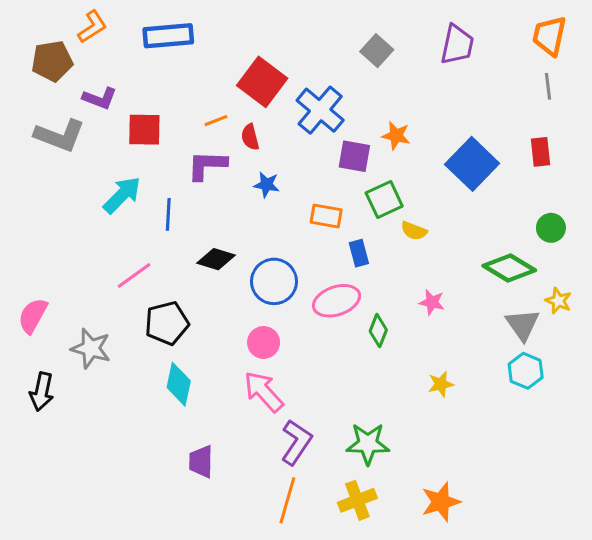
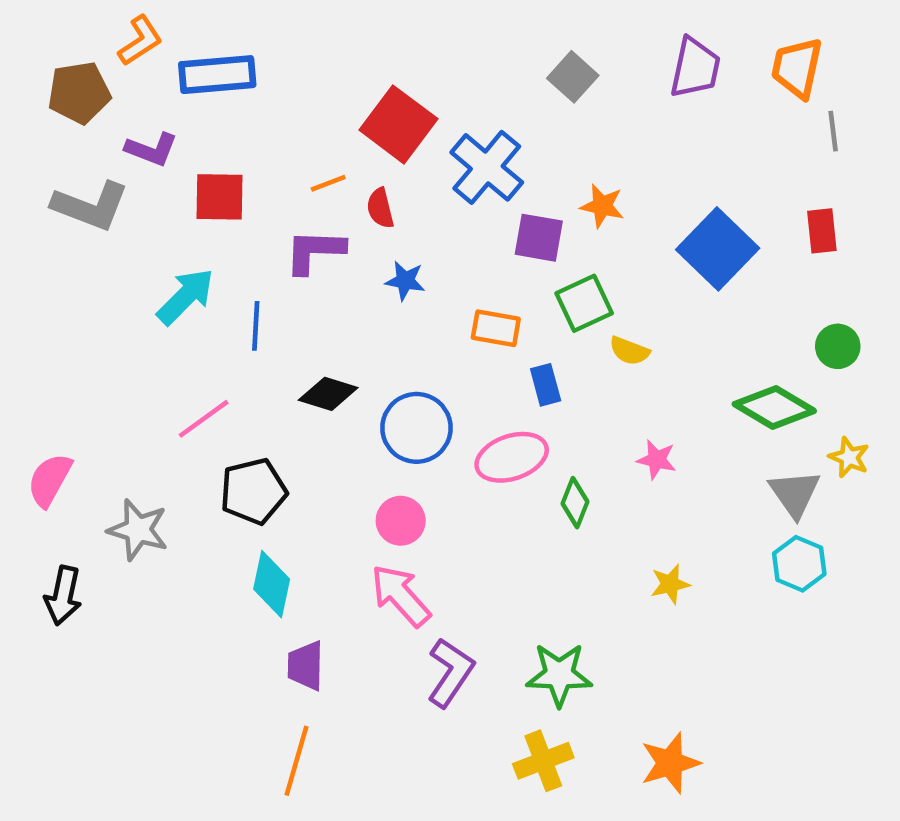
blue rectangle: (168, 36) -> (217, 75), moved
orange trapezoid: (549, 36) -> (797, 68), moved
purple trapezoid: (201, 462) -> (306, 666), moved
orange line: (287, 500) -> (296, 761), moved

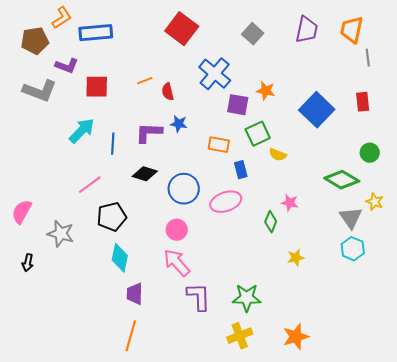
red square: (398, 124) -> (182, 29), moved
purple L-shape: (315, 251) -> (149, 133), moved
green diamond: (575, 503) -> (271, 222), moved
black arrow: (63, 595) -> (28, 263), size x0.7
purple L-shape: (450, 672) -> (199, 297), turned -36

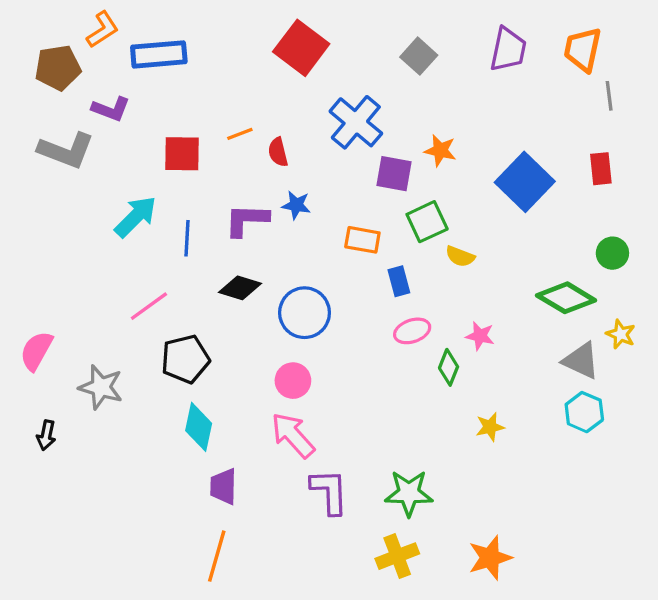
red square: (97, 87) -> (182, 154), moved
pink ellipse: (226, 202) -> (412, 331), moved, size x0.7
gray triangle: (351, 218) -> (581, 361), turned -30

